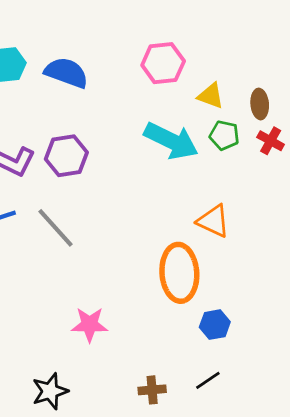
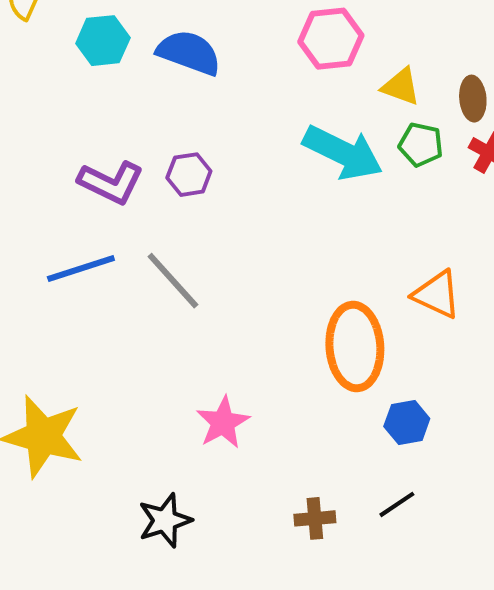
purple hexagon: (66, 156) -> (189, 175), size x0.7
orange triangle: (213, 221) -> (437, 295), moved
pink star: (90, 325) -> (223, 422), turned -30

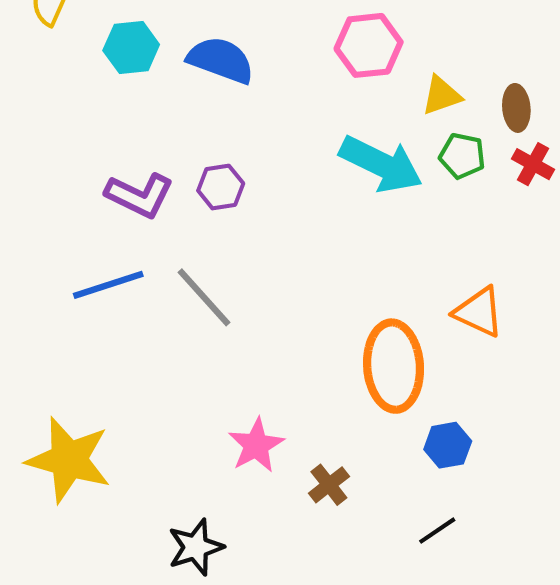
yellow triangle: (401, 87) -> (441, 95), turned -39
brown cross: (315, 518) -> (329, 485), moved, turned -33

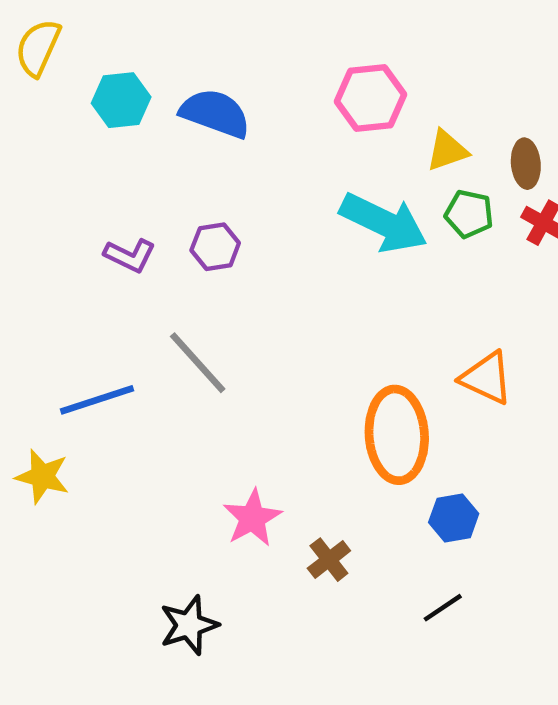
purple L-shape: (139, 195) -> (130, 255), size x0.7
blue line: (108, 285) -> (97, 400), moved
yellow star: (69, 460) -> (42, 476), moved, size x0.6

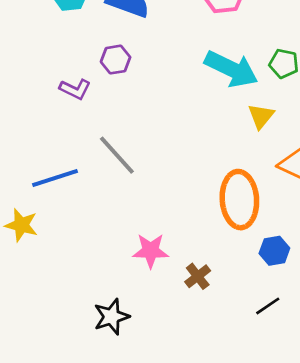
yellow triangle: (447, 150) -> (261, 116), moved, turned -32
purple hexagon: (215, 247) -> (116, 60), moved
pink star: (252, 518) -> (151, 251), turned 30

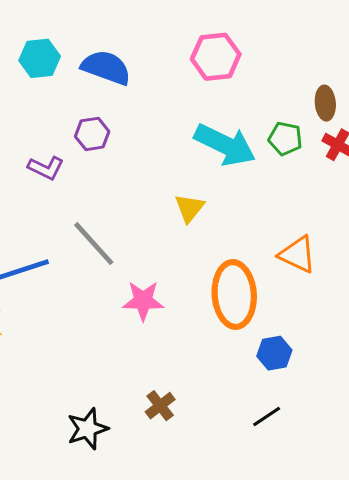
yellow triangle: (261, 116) -> (189, 208), moved
pink star: (151, 251) -> (143, 301), moved
brown cross: (198, 276) -> (160, 406), moved

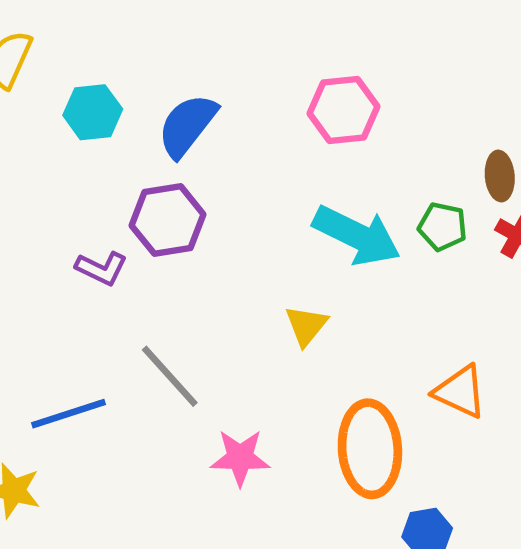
blue semicircle: (106, 68) -> (187, 125), turned -72
purple hexagon: (92, 134) -> (168, 220), size x1.5

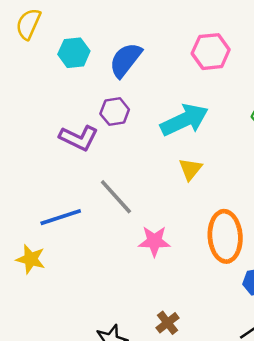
purple hexagon: (168, 220) -> (115, 112), size x0.7
cyan arrow: (357, 235) -> (184, 120), moved, turned -51
purple L-shape: (102, 268) -> (79, 138), size x1.4

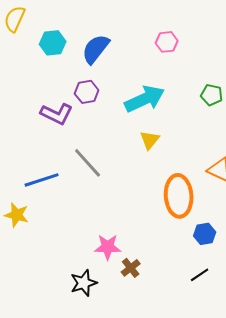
pink hexagon: (211, 52) -> (167, 42), size x0.7
pink star: (154, 241) -> (108, 247), moved

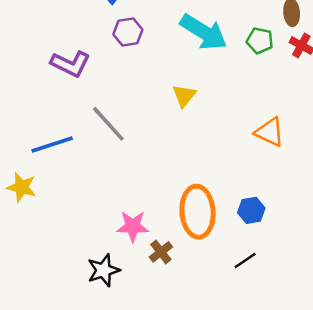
purple hexagon: (87, 92) -> (128, 32), moved
cyan arrow: (145, 99) -> (204, 32), moved, turned 57
orange ellipse: (179, 196) -> (198, 212), moved

